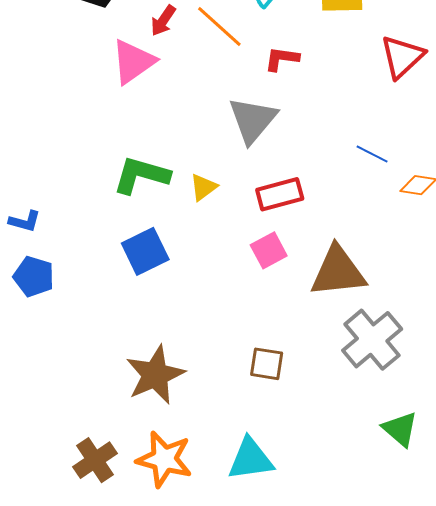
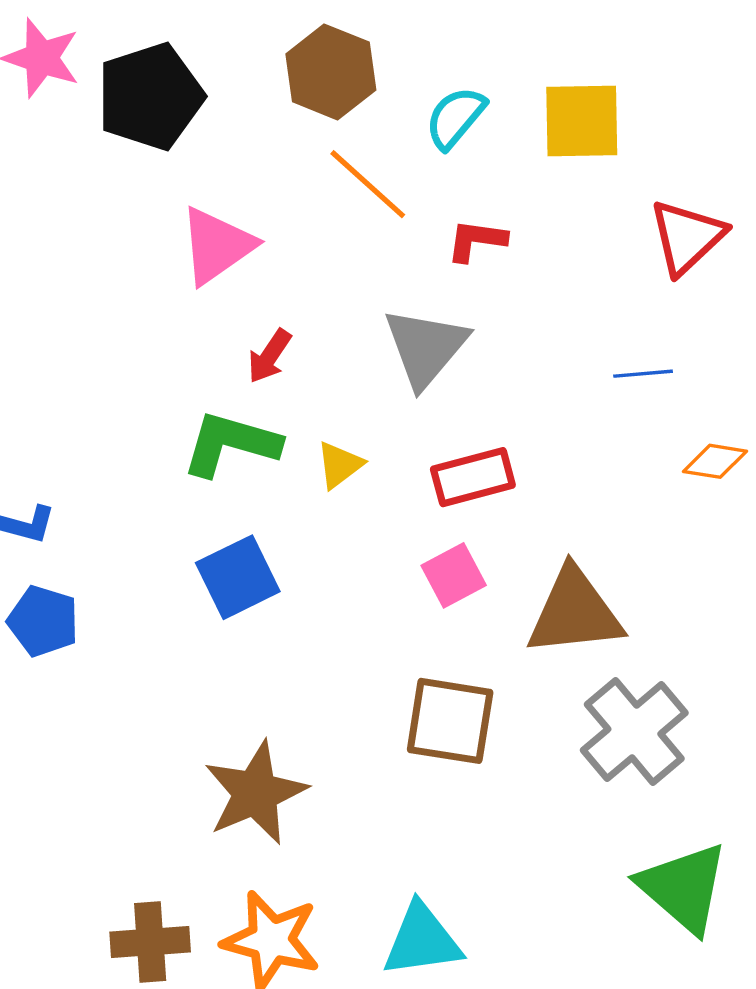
red arrow: (163, 21) -> (269, 356), moved
blue line: (372, 154) -> (643, 374), moved, turned -32
brown square: (267, 364) -> (450, 721), moved, size x1.5
green triangle: (400, 429) -> (683, 888), size x1.5
brown cross: (95, 460) -> (150, 942), turned 30

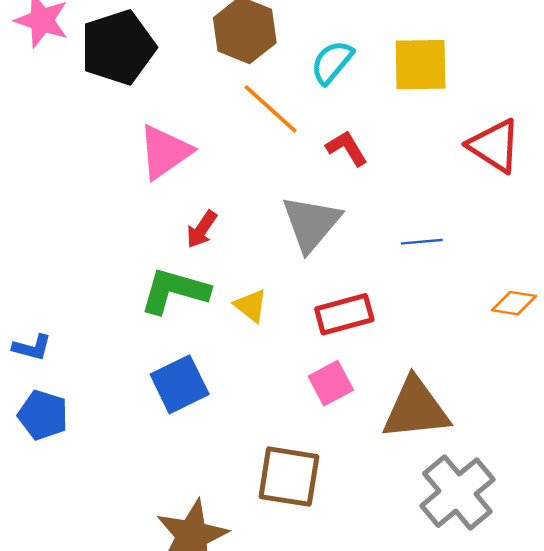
red triangle: (687, 237) -> (494, 146), turned -44
red L-shape: (476, 240) -> (347, 148), turned 51
blue line: (643, 374) -> (422, 242), moved
yellow triangle: (340, 465) -> (251, 306), turned -45
brown square: (450, 721) -> (289, 477), moved

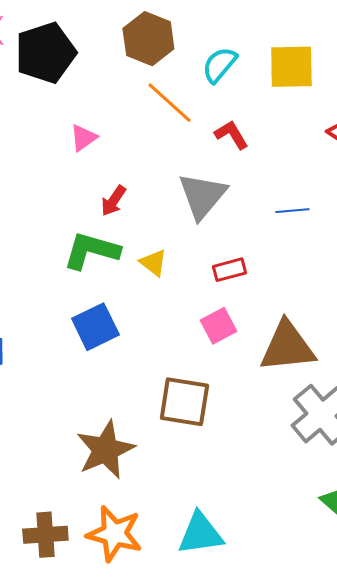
pink triangle: (165, 152) -> (83, 138), size x0.6
red rectangle: (344, 314) -> (229, 270), size x0.7

